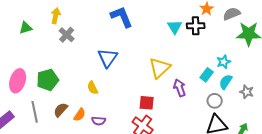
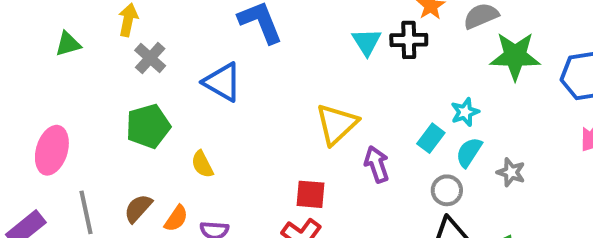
blue triangle: (108, 58) -> (222, 82), moved, turned -35
green pentagon: (48, 80) -> (148, 126), moved

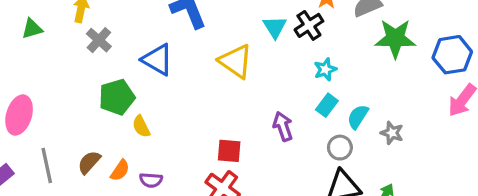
black cross: (409, 40) -> (309, 25), turned -32
cyan star: (465, 112) -> (325, 69), moved
yellow triangle: (337, 124) -> (236, 61), moved, turned -42
green pentagon: (148, 126) -> (117, 97), moved

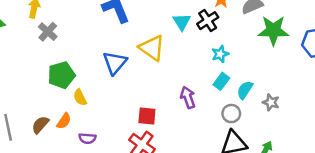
blue triangle: (157, 60) -> (115, 63), moved, turned 40
orange semicircle: (120, 170) -> (64, 121), moved

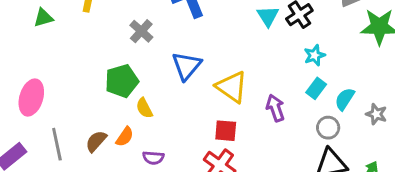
gray cross: (48, 32) -> (141, 31), moved
yellow triangle: (152, 48) -> (232, 87), moved

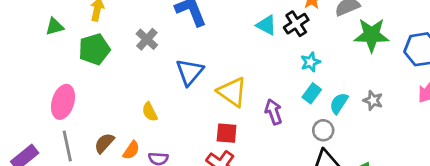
cyan triangle: (268, 16) -> (266, 25), turned -30
green pentagon: (122, 81) -> (94, 49), moved
pink ellipse: (31, 97) -> (63, 102), moved
gray star: (376, 114) -> (373, 100), moved
orange semicircle: (125, 137) -> (131, 150), moved

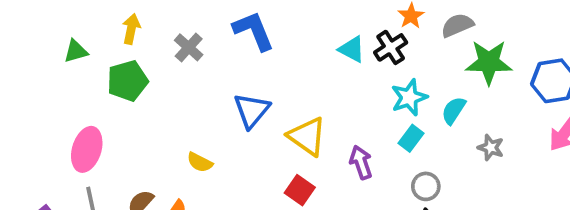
gray cross: (147, 39) -> (189, 47), moved
cyan star: (310, 62) -> (409, 97), size x1.4
cyan semicircle: (339, 103) -> (454, 110), moved
yellow semicircle: (150, 112) -> (200, 162), turned -36
red square: (227, 133) -> (300, 190), turned 30

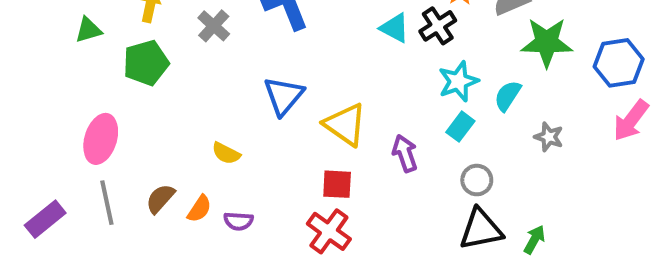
red square: (300, 190) -> (337, 184), turned -32

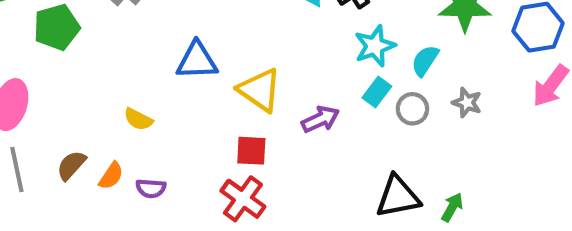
blue triangle: (284, 96) -> (197, 61), turned 48
purple arrow: (405, 153) -> (320, 119), turned 84
gray circle: (477, 180) -> (412, 109), moved

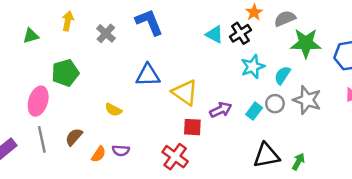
green pentagon: (57, 27) -> (65, 73), moved
cyan rectangle: (377, 92) -> (254, 111), moved
gray star: (467, 103) -> (307, 100), size x1.6
red square: (251, 151) -> (192, 127), moved
orange semicircle: (111, 176) -> (99, 154), moved

